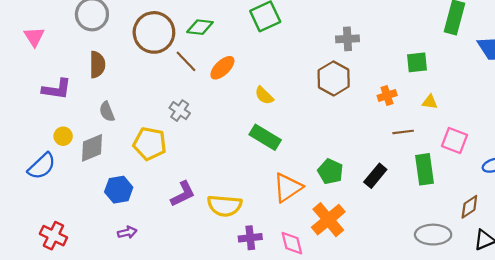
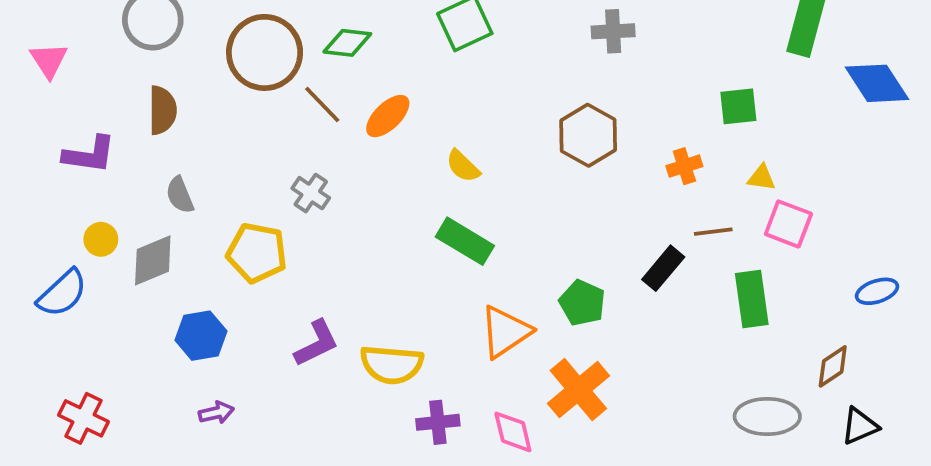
gray cross: (348, 39) -> (613, 31), moved
pink square: (454, 140) -> (788, 224), moved
black rectangle: (375, 176) -> (663, 268), moved

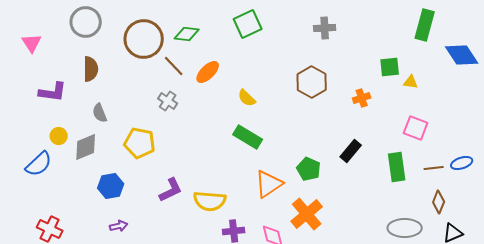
yellow triangle: (761, 178) -> (411, 82), moved
gray cross: (311, 193) -> (168, 101), moved
brown line: (713, 232) -> (434, 168), moved
brown diamond: (833, 366) -> (439, 202), turned -35

